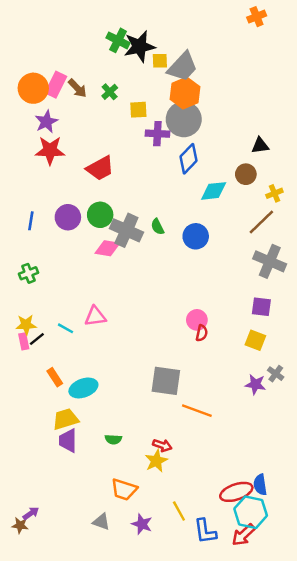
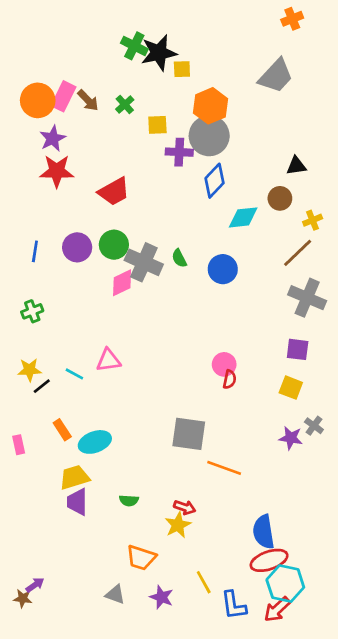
gray trapezoid: (183, 67) -> (276, 76), moved
pink diamond: (107, 248) -> (122, 283), turned -35
pink rectangle: (24, 341) -> (19, 445), moved
blue semicircle: (260, 485) -> (264, 532), moved, size x1.4

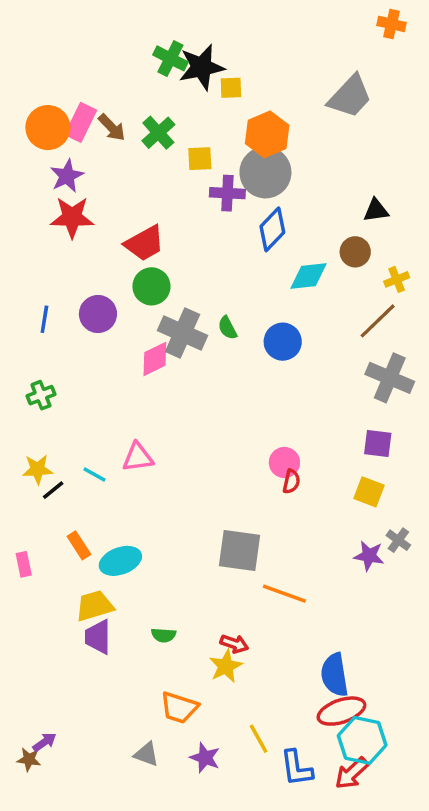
orange cross: (292, 19) -> (391, 24), moved, turned 35
green cross: (125, 104) -> (158, 133), size x1.4
green circle: (114, 245) -> (151, 286), moved

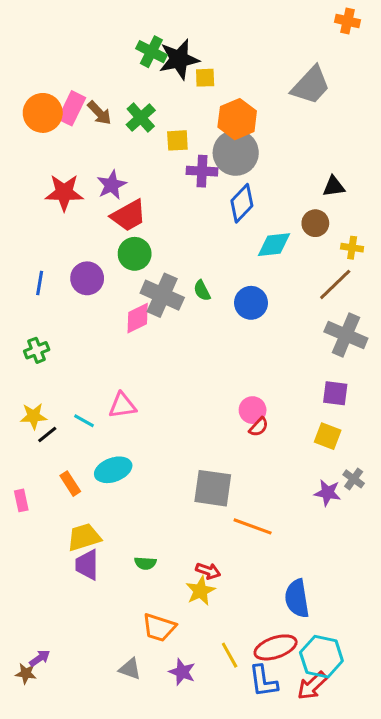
purple star: (67, 176) -> (112, 185), moved
yellow cross: (397, 279) -> (352, 248), turned 30
red semicircle: (291, 481) -> (259, 427), turned 30
cyan ellipse: (120, 561) -> (113, 470), moved
red ellipse: (341, 711) -> (276, 647), moved

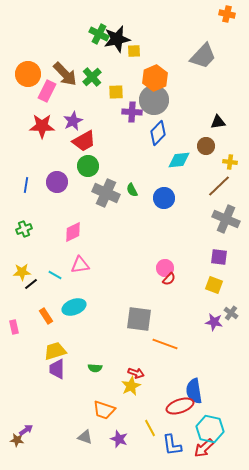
pink rectangle: (72, 108) -> (47, 91), moved
brown arrow: (99, 113) -> (65, 74), size x1.5
pink diamond: (138, 318) -> (73, 232), moved
red ellipse: (276, 647) -> (180, 406), moved

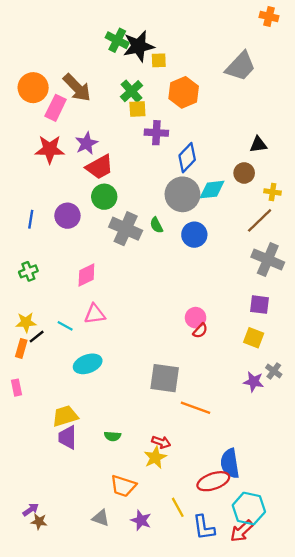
green cross: (92, 77) -> (131, 91), moved
gray circle: (154, 100) -> (182, 194), moved
orange rectangle: (46, 316) -> (21, 348), moved, turned 49
brown star: (17, 440) -> (39, 522), moved

